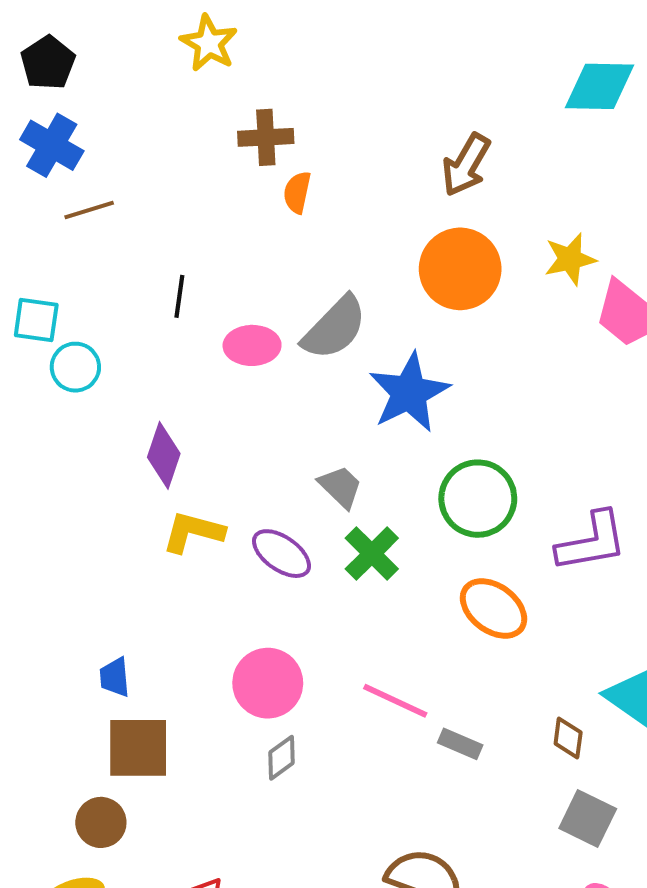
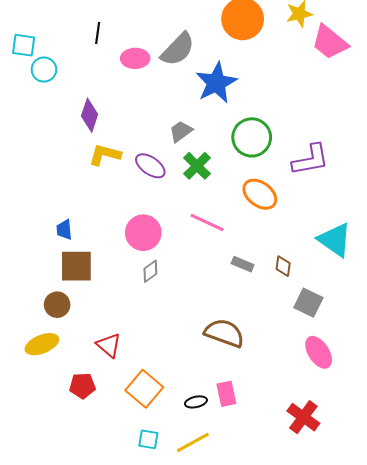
gray trapezoid: (340, 487) -> (181, 131), turned -80
pink line: (395, 701) -> (207, 223), moved
brown diamond: (568, 738) -> (283, 266), moved

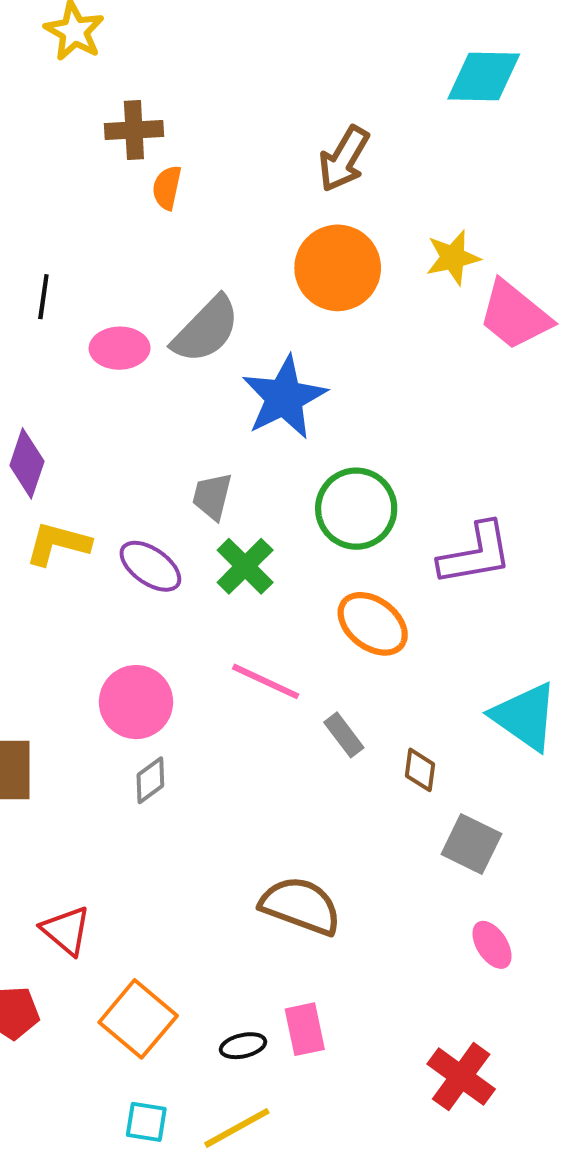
gray trapezoid: (181, 131) -> (212, 496), turned -40
gray rectangle: (243, 264) -> (344, 735), moved, turned 30
pink ellipse: (319, 352) -> (492, 945), size x0.7

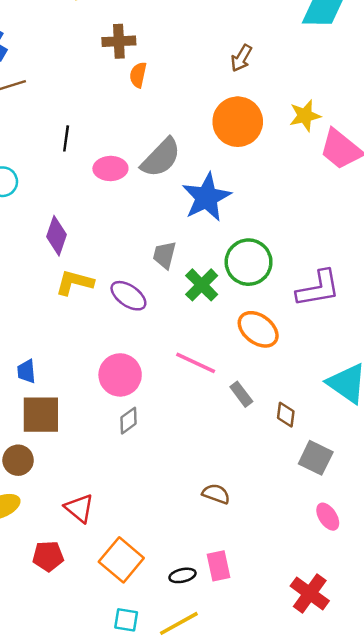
brown arrow: (344, 159) -> (241, 58), size x0.7
green cross: (245, 566) -> (202, 285), moved
brown semicircle: (301, 906) -> (216, 494), size x0.6

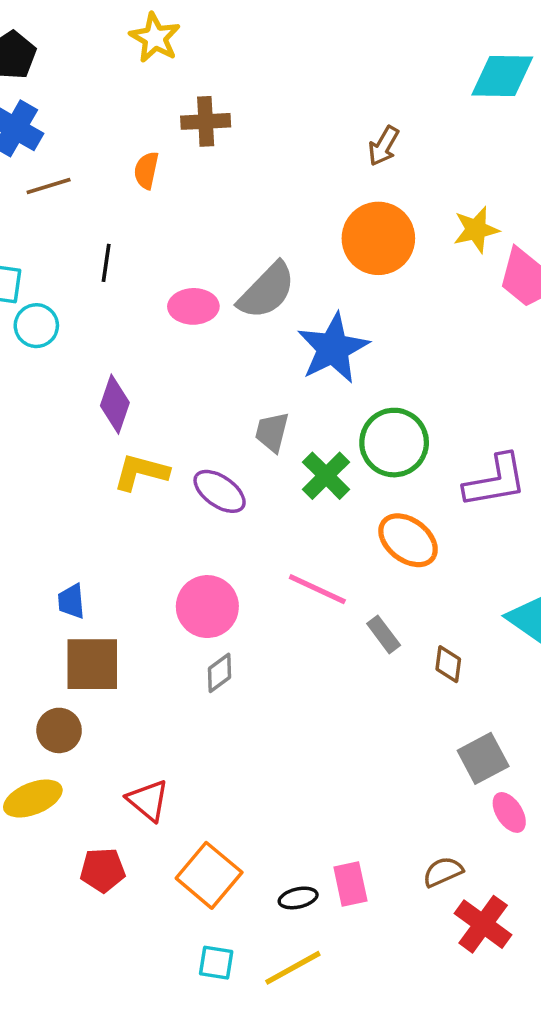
orange semicircle: (138, 75) -> (146, 170), moved
black line: (66, 138) -> (106, 263), moved
gray square: (316, 458) -> (483, 758), moved, turned 36
brown semicircle: (216, 494) -> (443, 872), moved, turned -44

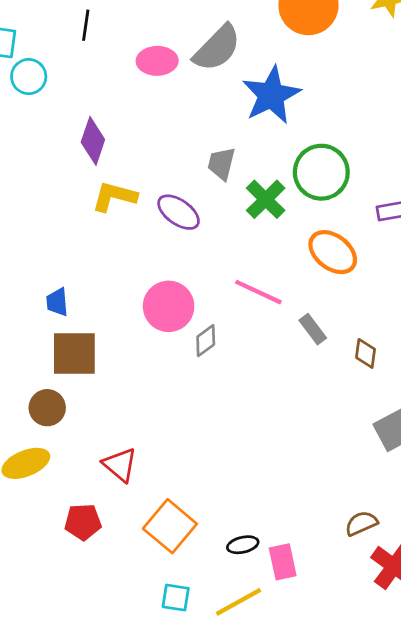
gray diamond: (220, 673) -> (206, 341), moved
pink rectangle: (350, 884) -> (283, 562), moved

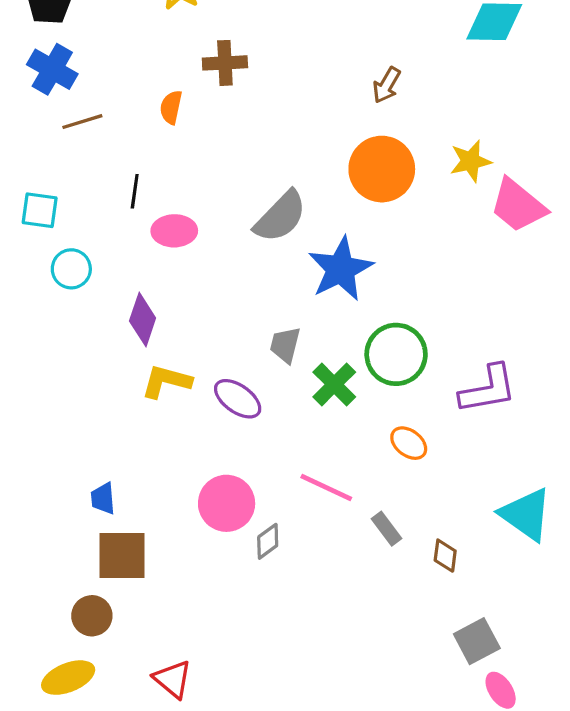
pink ellipse: (157, 61) -> (174, 231), moved
cyan circle: (29, 77) -> (71, 269), moved
orange ellipse: (333, 252) -> (409, 443), size x0.7

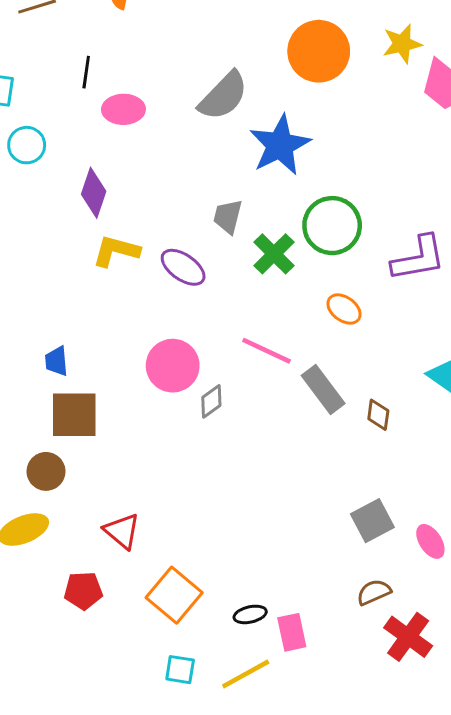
gray rectangle: (387, 529) -> (323, 389), size x1.5
gray square: (477, 641) -> (372, 521), moved

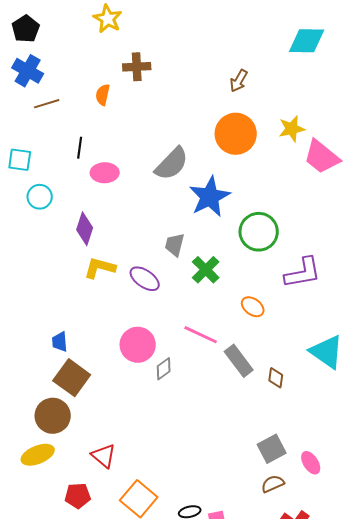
green circle: (332, 226) -> (259, 232), moved
brown square: (74, 415) -> (72, 378), turned 36
brown circle: (46, 471) -> (53, 416), size x1.4
brown semicircle: (374, 592) -> (273, 484), moved

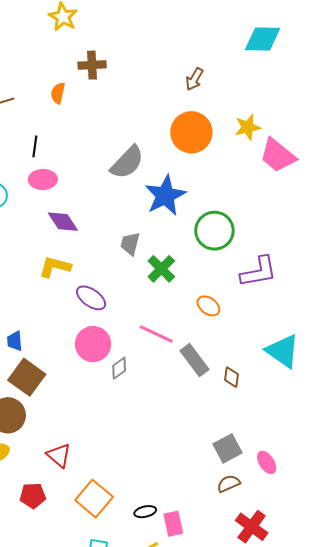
pink ellipse: (105, 173) -> (43, 179), moved
purple diamond: (85, 229) -> (63, 222), moved, turned -52
purple ellipse: (145, 279) -> (91, 298), moved

